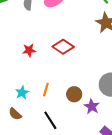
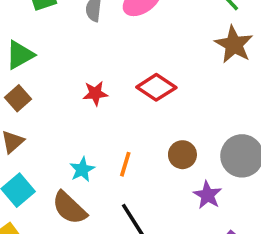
brown circle: (74, 94) -> (182, 155), moved
brown semicircle: (15, 114) -> (69, 208), size x1.5

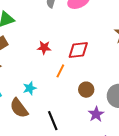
red diamond: (156, 87) -> (78, 50), turned -50
orange line: (125, 164) -> (60, 71), moved

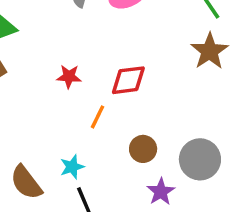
cyan star: (30, 88) -> (72, 167), moved

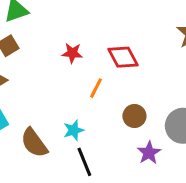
red diamond: (128, 80) -> (123, 57), turned 68

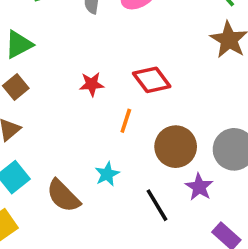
brown circle: (134, 116) -> (176, 147), size x1.5
black line: (84, 162) -> (157, 205), moved

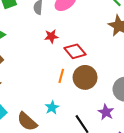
red star: (92, 84) -> (51, 36), moved
brown circle: (176, 147) -> (85, 77), moved

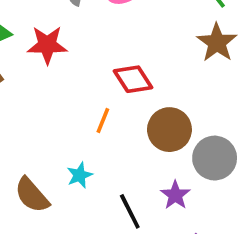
red star: (51, 36) -> (47, 45), moved, size x1.5
brown circle: (85, 77) -> (169, 130), moved

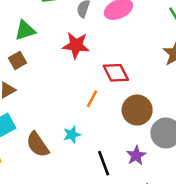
red star: (47, 45) -> (76, 45), moved

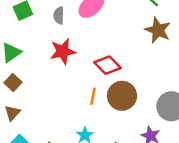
brown circle: (137, 110) -> (122, 96), moved

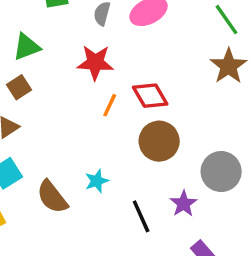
orange line: (93, 96) -> (110, 105), moved

